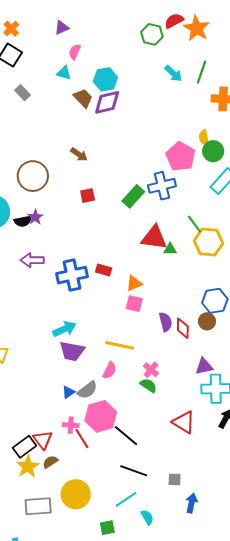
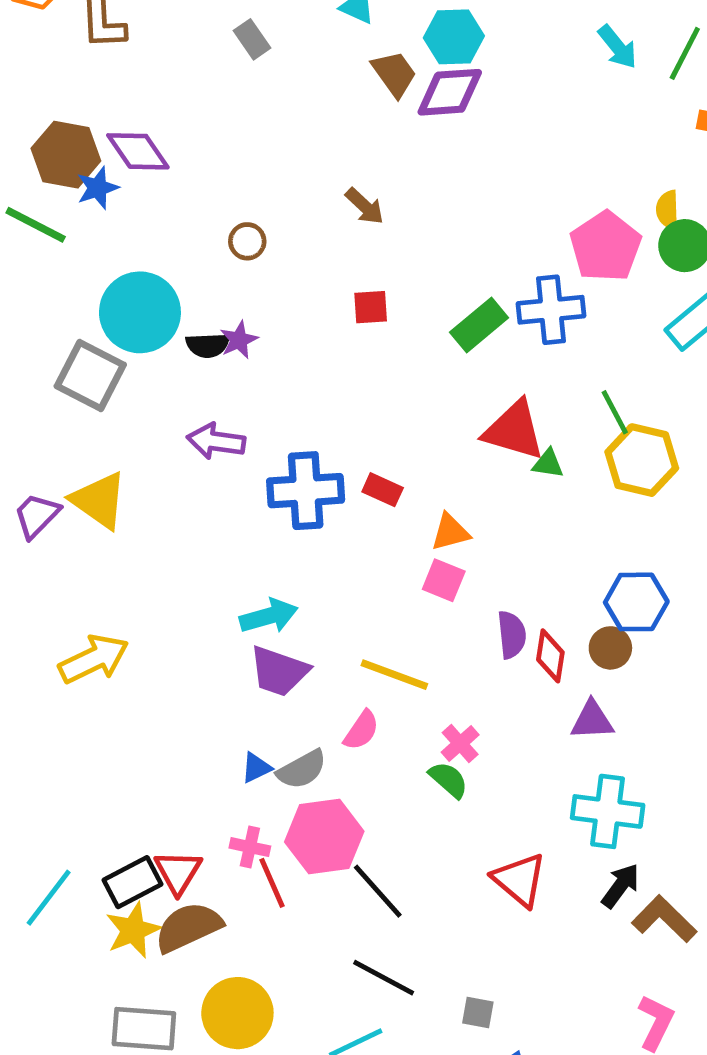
brown circle: (33, 176) -> (247, 241), size x0.5
purple triangle: (204, 366) -> (592, 720), moved
brown semicircle: (50, 462) -> (188, 927), size x1.8

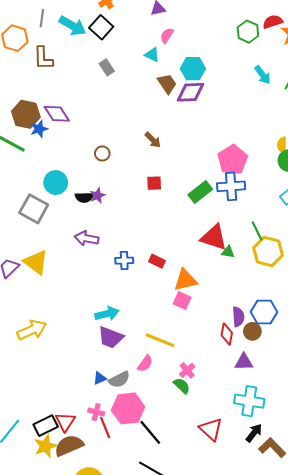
pink pentagon: (605, 247) -> (233, 160), moved
cyan circle: (140, 312) -> (56, 183), size x0.7
blue cross: (306, 491) -> (124, 261), size x0.6
orange triangle: (450, 532) -> (185, 280), size x1.4
purple semicircle: (512, 635) -> (238, 317), moved

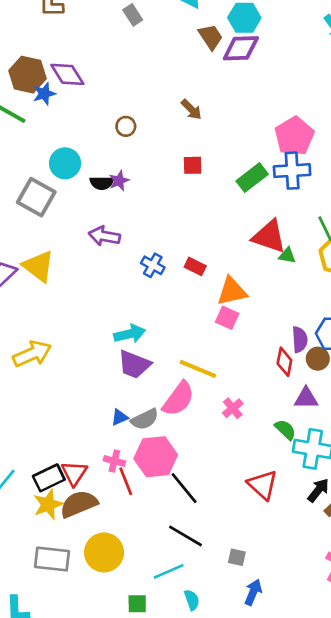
blue cross: (124, 261) -> (153, 265), turned 30
pink semicircle: (145, 364) -> (178, 399), size x1.6
green semicircle: (182, 386) -> (285, 430), moved

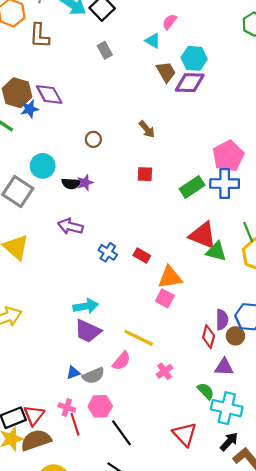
green triangle: (287, 256) -> (216, 251), size x1.5
pink semicircle: (178, 399) -> (122, 361), size x0.7
pink hexagon: (156, 457) -> (100, 406), size x0.7

